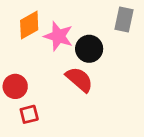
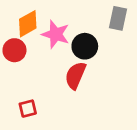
red semicircle: (79, 79) -> (75, 75), turned -108
red circle: (15, 86) -> (14, 50), moved

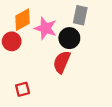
gray rectangle: (118, 18) -> (80, 15), moved

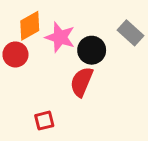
gray rectangle: (80, 15) -> (130, 33), moved, turned -60
red square: (23, 89) -> (44, 121), moved

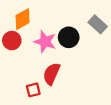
pink star: (60, 37) -> (45, 42), moved
red semicircle: (82, 82) -> (51, 74), moved

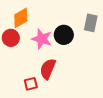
gray rectangle: (98, 24) -> (91, 23), turned 60

